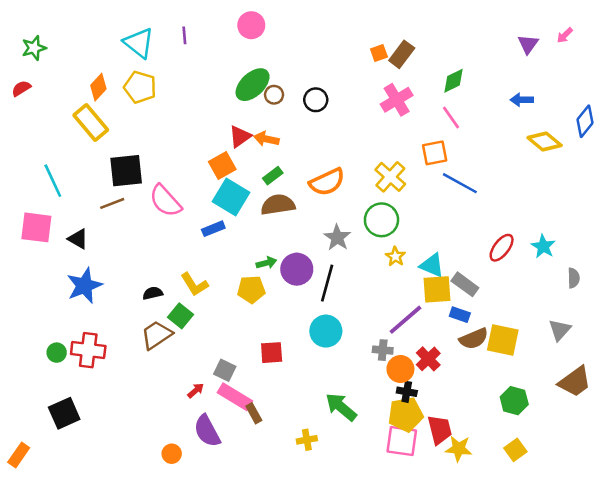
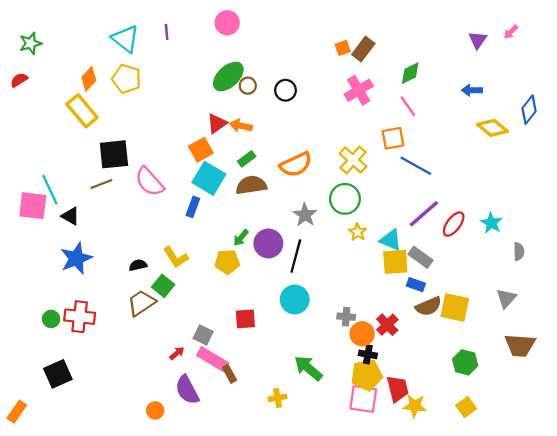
cyan line: (53, 181) -> (50, 190), moved
blue rectangle: (213, 229) -> (193, 207), turned -48
green arrow: (266, 263) -> (241, 238), turned 144
purple line: (405, 320) -> (424, 214), moved
brown trapezoid: (575, 382) -> (520, 345), turned 40

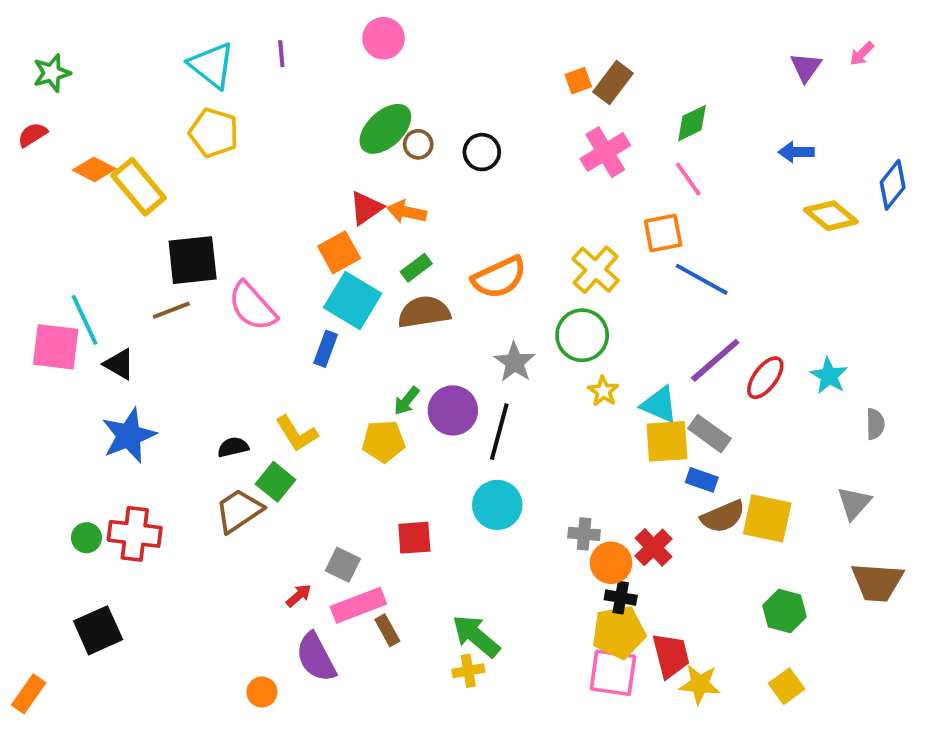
orange diamond: (89, 79) -> (94, 169), moved, turned 75
pink rectangle: (212, 359) -> (358, 605), turned -52
green arrow: (308, 368) -> (476, 636), moved

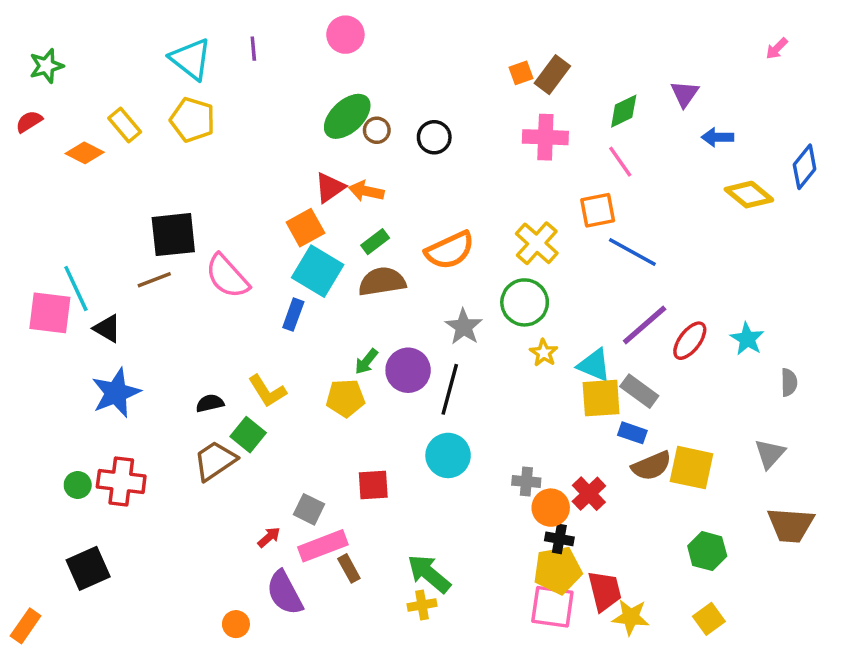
purple triangle: (806, 67) -> (685, 94), moved
pink cross: (605, 152) -> (545, 137), turned 33
yellow rectangle: (139, 187) -> (125, 125), moved, size x0.7

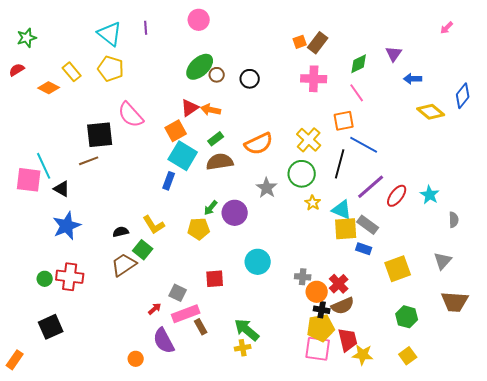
pink semicircle: (227, 276) -> (131, 115), moved
black line: (450, 389) -> (340, 164), moved
brown semicircle: (652, 466) -> (343, 306), moved
yellow square: (692, 468) -> (398, 269), turned -32

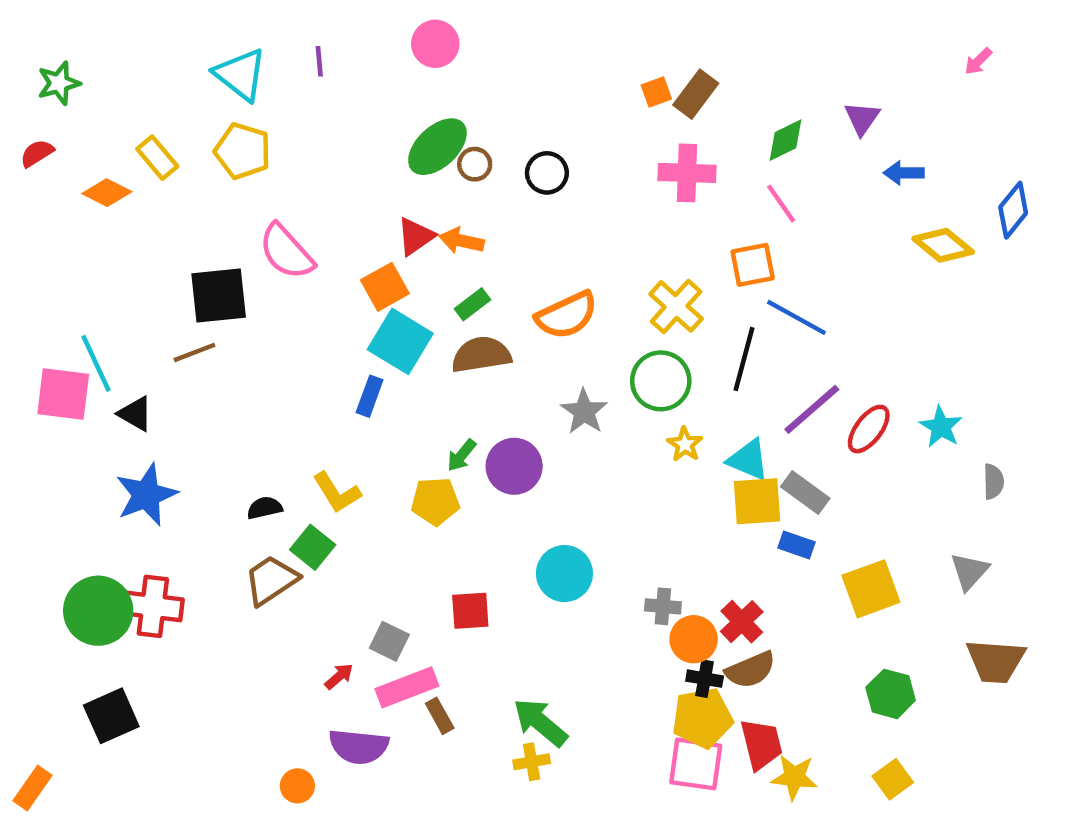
green circle: (45, 279) -> (98, 611), size x2.0
purple semicircle: (164, 341) -> (359, 746), turned -56

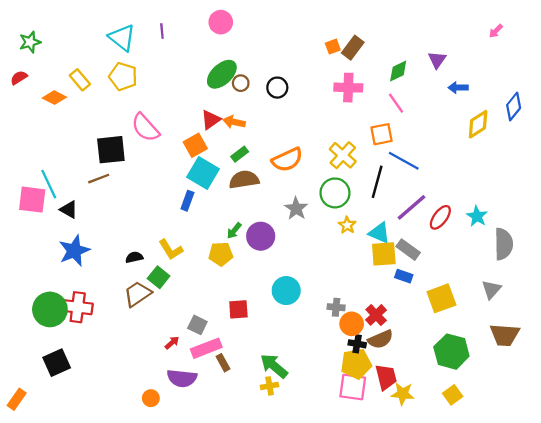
yellow diamond: (943, 245) -> (478, 124), turned -72
gray semicircle: (993, 482) -> (504, 244), size x1.8
green hexagon: (891, 694) -> (451, 352), size x1.4

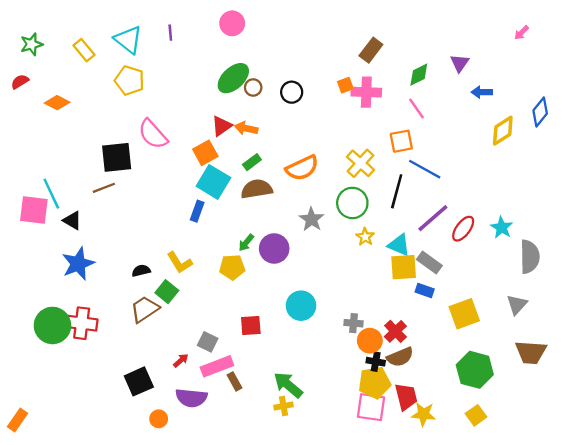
orange square: (333, 47) -> (345, 85), moved
yellow rectangle: (80, 80) -> (84, 50), moved
black square: (57, 363) -> (139, 381), moved

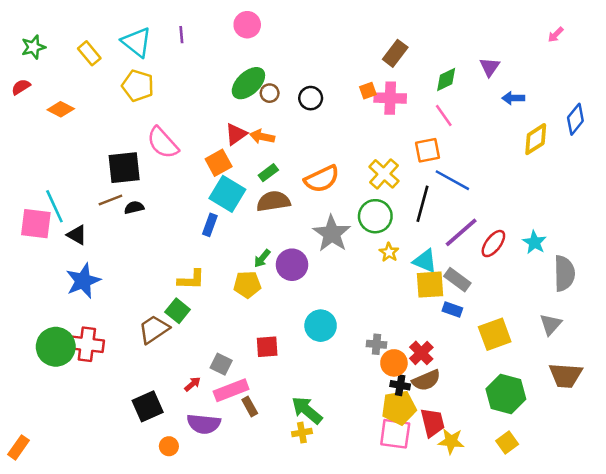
gray star: (311, 219) -> (332, 234), size x1.4
yellow L-shape: (180, 262) -> (191, 280), turned -56
black semicircle: (141, 271) -> (134, 207), moved

